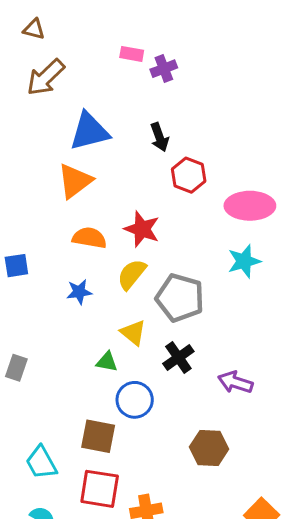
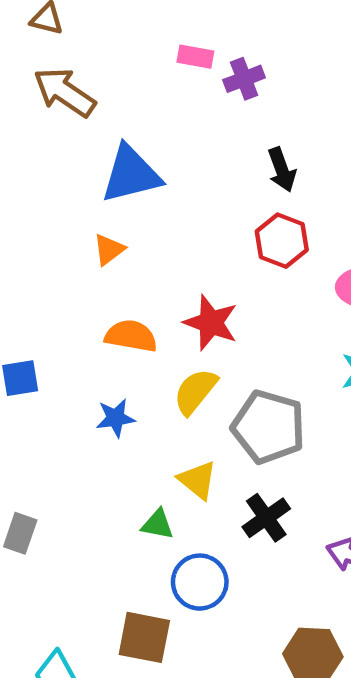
brown arrow: (46, 77) -> (64, 92), turned 78
black arrow: (159, 137) -> (282, 170), moved
orange triangle: (75, 181) -> (109, 250), size x0.6

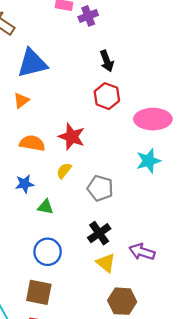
yellow semicircle: (195, 391) -> (64, 171), size x0.7
gray pentagon: (268, 427) -> (100, 188), size x0.7
yellow triangle: (198, 480) -> (106, 263), moved
green triangle: (158, 524) -> (45, 207), moved
blue circle: (200, 582) -> (48, 252), moved

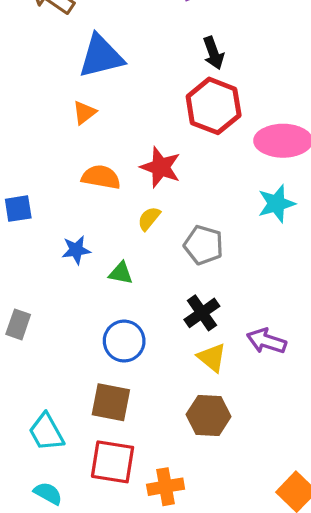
red hexagon: (107, 96) -> (214, 106), size x1.4
blue star: (25, 184) -> (76, 250), moved
brown hexagon: (122, 301) -> (209, 416), moved

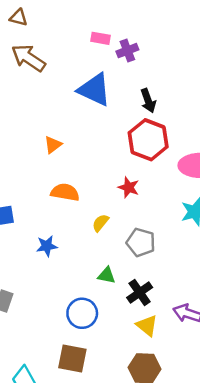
blue triangle: (101, 56) -> (94, 90), moved, turned 39
red star: (161, 167) -> (129, 187), moved, size x0.7
green triangle: (121, 273) -> (107, 275), moved

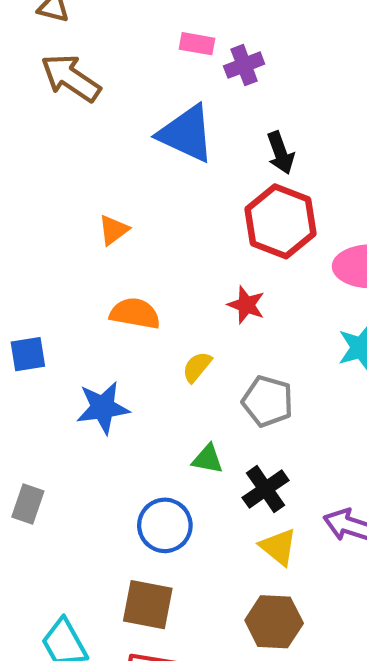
blue star: (47, 246) -> (103, 408), size x1.4

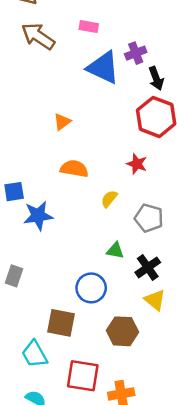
pink rectangle: (197, 44) -> (89, 27), moved
purple cross: (244, 65) -> (136, 53), moved
blue star: (103, 408) -> (38, 216), moved
brown square: (148, 605) -> (61, 323), moved
brown hexagon: (274, 622) -> (122, 331), moved

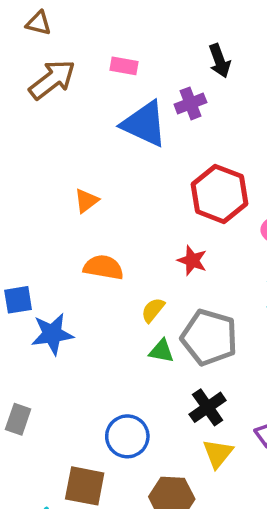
brown arrow: (38, 36) -> (52, 80), turned 108
black arrow: (156, 78) -> (220, 61), moved
gray pentagon: (149, 218) -> (209, 337), size x1.4
green triangle: (115, 251) -> (161, 351), moved
yellow triangle: (155, 300) -> (218, 453), turned 30

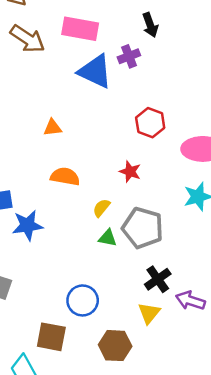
pink rectangle: (124, 66) -> (80, 29), size x1.8
brown arrow: (52, 80) -> (27, 39), turned 72
red hexagon: (220, 194) -> (150, 123), size x0.7
orange triangle: (86, 201) -> (53, 128), turned 30
black cross: (208, 407) -> (158, 279), moved

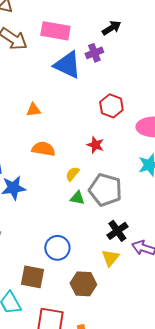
black arrow: (150, 25) -> (111, 28), turned -102

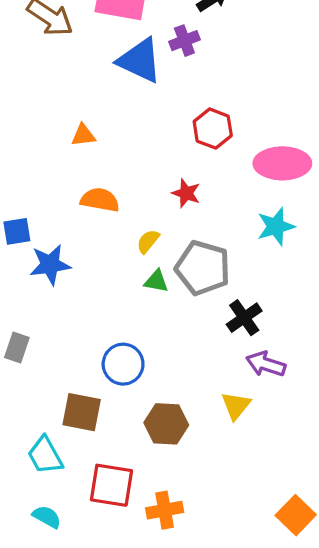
black cross: (117, 231) -> (244, 318), moved
yellow triangle: (110, 258) -> (236, 406), moved

